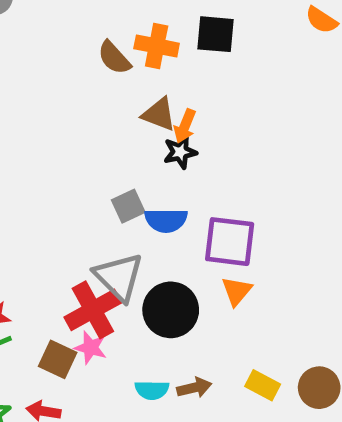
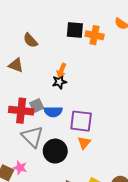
orange cross: (157, 46) -> (95, 35), moved
brown triangle: (159, 114) -> (16, 65), moved
red cross: (93, 310) -> (21, 111), moved, turned 35

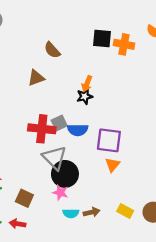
brown triangle: (16, 65) -> (36, 78), turned -42
black circle: (55, 151) -> (65, 174), moved
pink star: (20, 168) -> (60, 192), moved

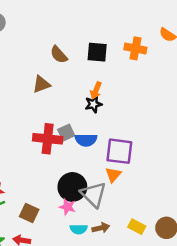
black square: (102, 39) -> (97, 52), moved
gray triangle: (55, 158) -> (93, 194), moved
orange triangle: (112, 165) -> (113, 175), moved

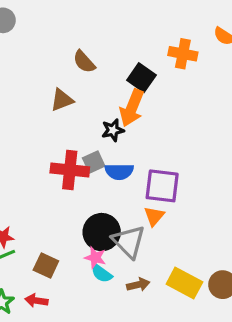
black square: (97, 52) -> (141, 78), moved, turned 30
orange arrow: (96, 91) -> (132, 108), size x1.6
black star: (93, 104) -> (113, 130), moved
yellow rectangle: (137, 227) -> (184, 283), size x1.5
cyan semicircle: (79, 229) -> (102, 273), moved, turned 35

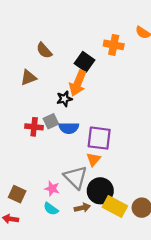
red cross: (70, 170) -> (34, 127), size x0.7
black circle: (102, 232) -> (100, 191), moved
cyan semicircle: (102, 273) -> (51, 209), moved

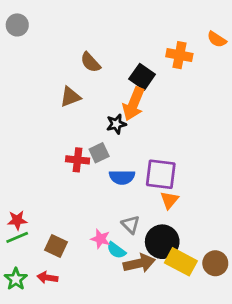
blue semicircle: (69, 128) -> (122, 177), moved
orange triangle: (94, 159) -> (169, 200), moved
gray triangle: (76, 177) -> (131, 224), size x0.6
brown arrow: (82, 208) -> (139, 263), size x1.5
cyan semicircle: (51, 209) -> (116, 250), moved

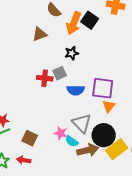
orange arrow: (133, 104) -> (74, 23), moved
gray triangle: (131, 224) -> (82, 123), size x1.5
yellow rectangle: (181, 262) -> (117, 149), turned -65

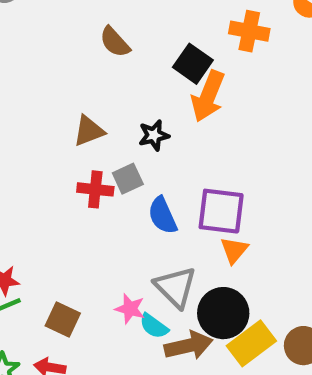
orange arrow: (74, 23) -> (208, 96), moved
brown triangle: (40, 34) -> (89, 131), moved
blue semicircle: (76, 90) -> (163, 215), turned 66

